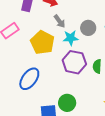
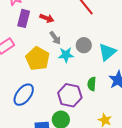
purple hexagon: (74, 62) -> (70, 95), moved

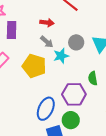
red arrow: (47, 18) -> (47, 23), moved
blue ellipse: (24, 95) -> (46, 109), moved

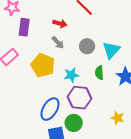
cyan star: (61, 56) -> (71, 75), moved
green semicircle: (93, 78) -> (99, 73), moved

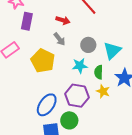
cyan star: (71, 75) -> (80, 66), moved
yellow star: (117, 118) -> (103, 91), moved

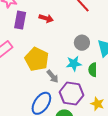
red arrow: (63, 20) -> (46, 18), moved
gray arrow: (59, 39) -> (53, 76), moved
yellow star: (103, 91) -> (97, 104), moved

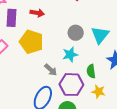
yellow pentagon: (37, 59) -> (31, 42), moved
green semicircle: (93, 70) -> (91, 71), moved

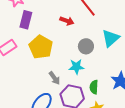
red arrow: (37, 13) -> (67, 21), moved
cyan triangle: (100, 35) -> (111, 38), moved

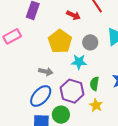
yellow pentagon: (41, 47) -> (60, 41), moved
gray arrow: (55, 78) -> (46, 71), moved, turned -48

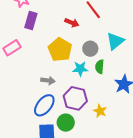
green semicircle: (94, 84) -> (100, 67), moved

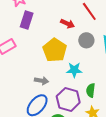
gray circle: (90, 49) -> (86, 40), moved
green semicircle: (100, 67) -> (91, 90), moved

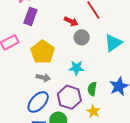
gray circle: (86, 40) -> (82, 37), moved
yellow pentagon: (55, 50) -> (43, 52), moved

